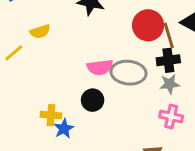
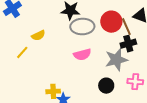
gray ellipse: (129, 73) -> (82, 27), moved
gray star: (170, 84) -> (116, 60), moved, size x1.6
black circle: (93, 100) -> (106, 86), moved

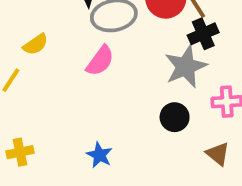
pink semicircle: (82, 55) -> (100, 61), moved, turned -30
yellow cross: (53, 91) -> (20, 152), moved

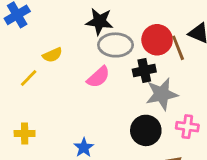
black cross: (203, 34) -> (144, 71), moved
black circle: (175, 117) -> (146, 130), size x1.4

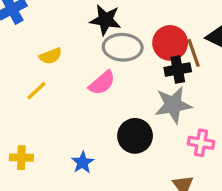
black cross: (144, 71) -> (178, 70), moved
yellow line: (29, 78) -> (36, 91), moved
black circle: (146, 130) -> (135, 136), moved
yellow cross: (25, 133) -> (21, 158), moved

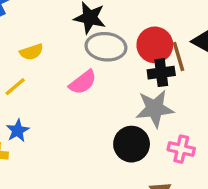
black circle: (135, 136) -> (132, 144), moved
blue star: (83, 162) -> (18, 131), moved

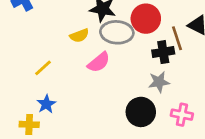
red circle: (155, 45) -> (146, 19), moved
yellow semicircle: (31, 52) -> (79, 36), moved
gray star: (155, 109) -> (159, 82), size x0.7

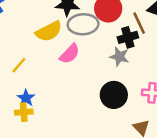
yellow semicircle: (79, 36) -> (49, 31), size x1.5
gray star: (159, 82) -> (119, 57), moved, turned 30
yellow cross: (29, 124) -> (24, 112), moved

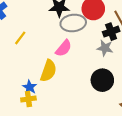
yellow semicircle: (49, 31) -> (48, 71), moved, turned -40
yellow line: (19, 65) -> (20, 38), moved

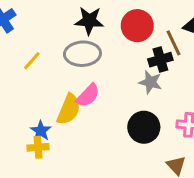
gray ellipse: (73, 23) -> (82, 54), moved
pink semicircle: (64, 48) -> (88, 95), moved

